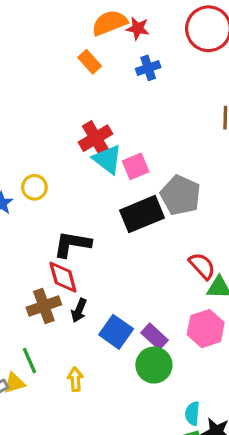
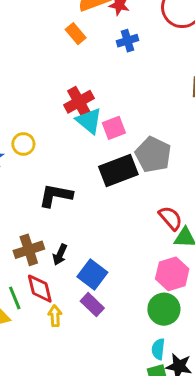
red diamond: (63, 277) -> (40, 289), moved
purple rectangle: (154, 336) -> (92, 305), moved
green circle: (154, 365) -> (164, 309), moved

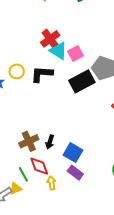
black L-shape: (56, 195) -> (42, 74), moved

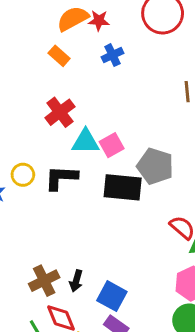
red cross: (50, 39) -> (60, 112), moved
cyan triangle: (58, 51) -> (86, 142), turned -30
black rectangle: (82, 81) -> (123, 187), turned 35

